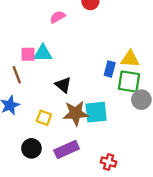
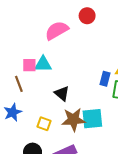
pink semicircle: (58, 17) -> (57, 30), size x1.6

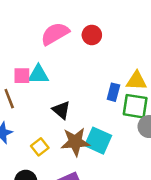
red circle: (87, 16) -> (92, 35), moved
cyan square: (92, 119) -> (98, 141), turned 30
yellow square: (44, 124) -> (40, 147), turned 32

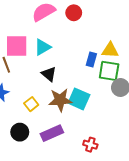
cyan triangle: (38, 74) -> (43, 47), moved, turned -30
pink square: (22, 76) -> (17, 46), size x1.6

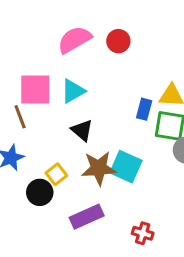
black circle: (20, 132) -> (40, 192), moved

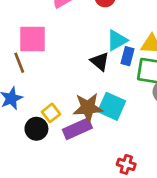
cyan triangle: (73, 91) -> (117, 40), moved
black triangle: (82, 130) -> (100, 61), moved
purple rectangle: (87, 217) -> (77, 129), moved

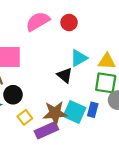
blue rectangle: (128, 56) -> (93, 110), moved
black circle: (36, 129) -> (13, 95), moved

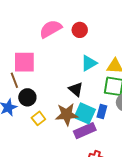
black triangle: (65, 75) -> (76, 89), moved
purple rectangle: (46, 130) -> (85, 131), moved

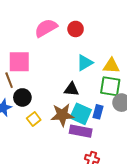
black triangle: (76, 89) -> (71, 89), turned -35
purple rectangle: (85, 131) -> (81, 131), turned 35

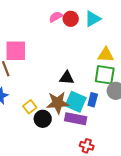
pink semicircle: (46, 28) -> (56, 17), moved, size x0.6
cyan triangle: (85, 63) -> (93, 19), moved
black circle: (22, 97) -> (43, 119), moved

